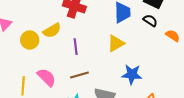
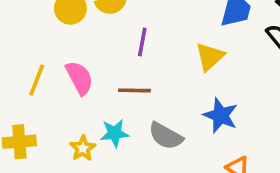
yellow triangle: (116, 43) -> (210, 57), turned -30

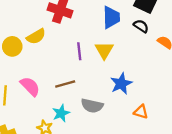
purple line: (142, 42) -> (79, 51), moved
blue star: (221, 115) -> (121, 84), turned -30

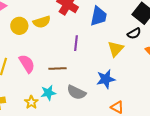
blue trapezoid: (111, 17) -> (99, 16), moved
black semicircle: (141, 26) -> (134, 33), turned 104
yellow triangle: (104, 50) -> (116, 49), moved

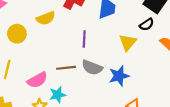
yellow circle: (19, 26) -> (17, 34), moved
pink semicircle: (27, 64) -> (37, 80), moved, turned 96
gray semicircle: (76, 92) -> (92, 67), moved

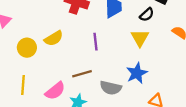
yellow semicircle: (46, 18) -> (54, 38), moved
black semicircle: (147, 24) -> (147, 15), moved
gray semicircle: (92, 67) -> (111, 88), moved

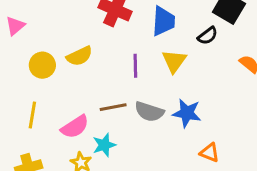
yellow triangle: (140, 38) -> (174, 61), moved
blue star: (137, 73) -> (187, 113), turned 30
gray semicircle: (111, 88) -> (149, 112), moved

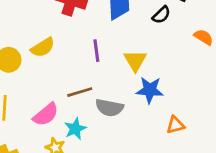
yellow triangle: (174, 61) -> (135, 61), moved
gray semicircle: (149, 112) -> (109, 108), moved
orange triangle: (209, 153) -> (175, 125), turned -30

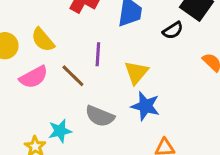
yellow semicircle: (43, 47) -> (43, 40), turned 70
brown line: (80, 92) -> (73, 76), moved, turned 50
pink semicircle: (46, 115) -> (34, 77), moved

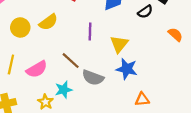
yellow semicircle: (43, 40) -> (48, 22), turned -84
brown line: (73, 76) -> (71, 61), moved
pink semicircle: (34, 77) -> (37, 69), moved

